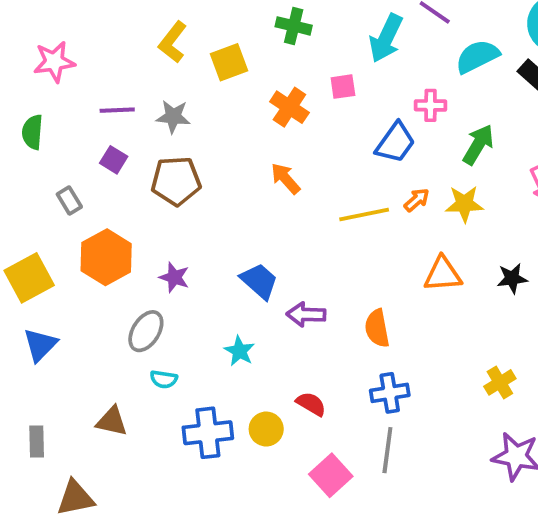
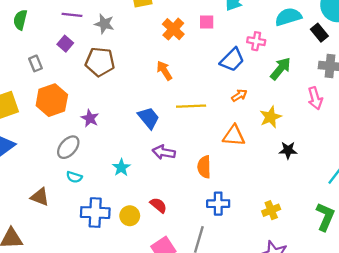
yellow star: (464, 204) -> (271, 117), moved, turned -30
yellow line: (364, 215) -> (191, 106), moved
orange triangle: (443, 274) -> (234, 136), moved
blue trapezoid: (259, 281) -> (149, 118), moved
blue cross: (390, 393) -> (218, 204), moved

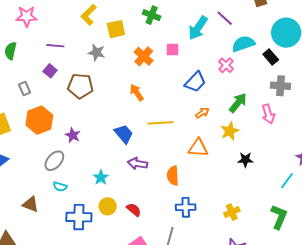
gray star: (104, 24) -> (97, 53), moved
pink cross: (256, 41) -> (226, 65), moved, turned 35
green arrow: (281, 69) -> (238, 103), moved
yellow circle: (130, 216) -> (108, 206), moved

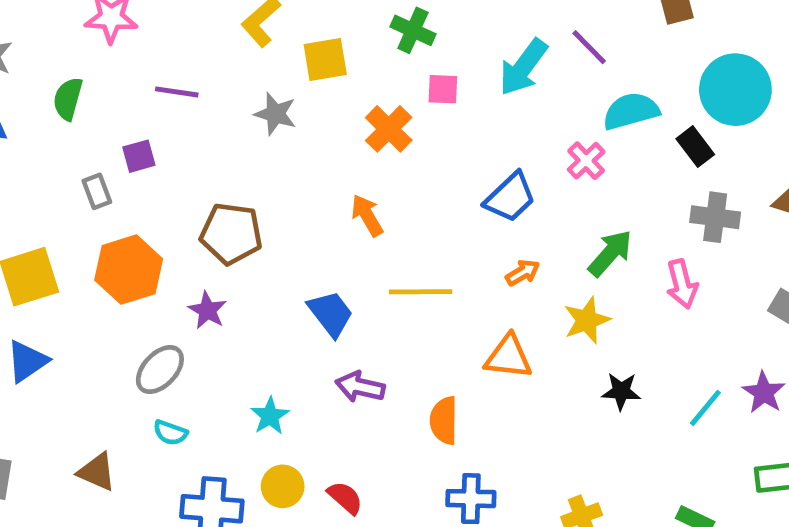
pink square: (173, 50) -> (443, 89), moved
purple square: (50, 71) -> (139, 156), moved, turned 32
brown pentagon: (80, 86) -> (231, 234), moved
cyan line: (287, 181) -> (705, 408), moved

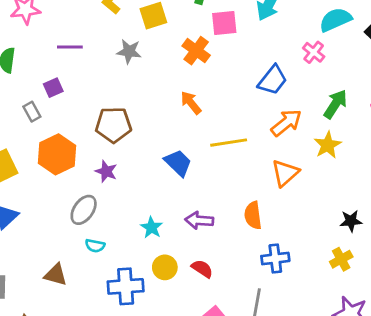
pink square: (443, 89) -> (224, 23), size x1.4
orange arrow: (523, 273) -> (286, 123), size x1.6
orange triangle: (508, 357) -> (285, 173), turned -40
purple arrow: (360, 387) -> (199, 220), moved
black star: (621, 391) -> (351, 221), moved

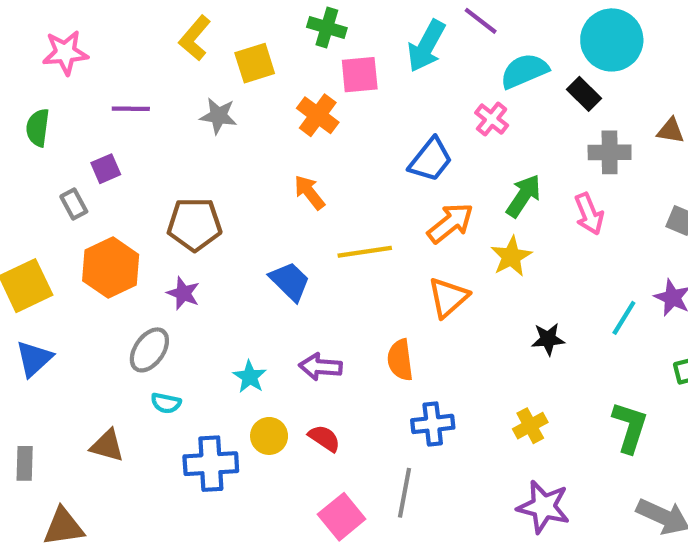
black star: (351, 221) -> (548, 339), moved

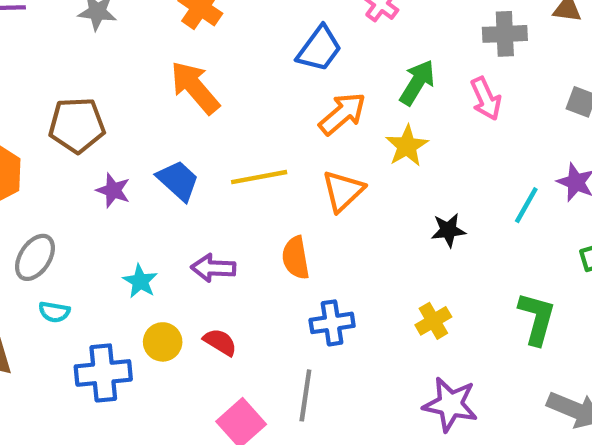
orange arrow: (309, 192) -> (195, 87), size x1.5
yellow line: (365, 252) -> (259, 177), moved
purple star: (183, 293) -> (113, 190), moved

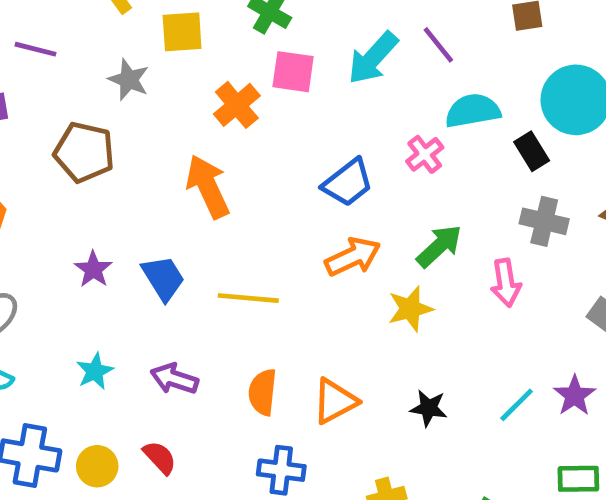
brown pentagon: (77, 125) -> (84, 152), moved
orange triangle: (343, 191) -> (335, 401), moved
yellow circle: (163, 342) -> (97, 466), moved

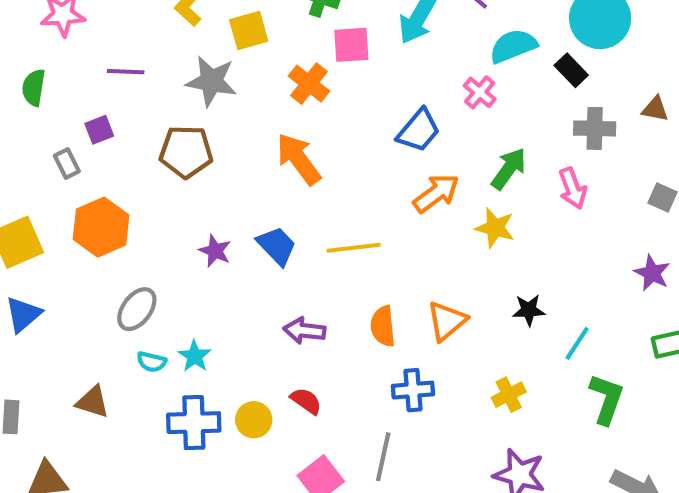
gray star: (129, 80) -> (211, 81), size x1.4
yellow star: (410, 309) -> (495, 228), turned -30
cyan star: (95, 371) -> (195, 356), moved
cyan line: (517, 405) -> (577, 343), moved

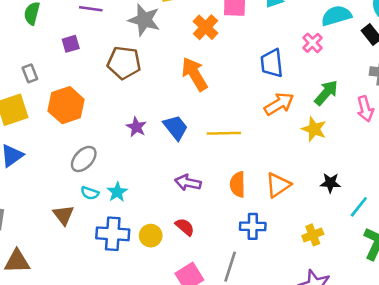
blue trapezoid: (419, 130) -> (272, 63), turned 128
gray rectangle: (67, 164) -> (30, 73), moved
brown triangle: (93, 402) -> (63, 215), moved, turned 30

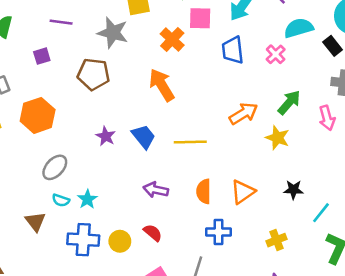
blue trapezoid: (272, 63) -> (233, 50), moved

